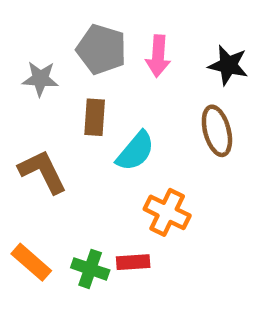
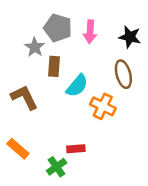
gray star: (40, 79) -> (35, 47), moved, turned 30
orange cross: (167, 212) -> (103, 106), moved
green cross: (90, 269) -> (57, 167), moved, turned 36

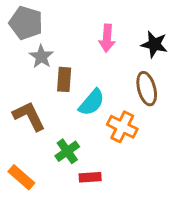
gray pentagon: (58, 28) -> (26, 23), moved
green cross: (57, 167) -> (67, 151), moved

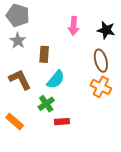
gray star: (41, 57) -> (18, 41), moved
cyan semicircle: (92, 102) -> (56, 80), moved
orange cross: (122, 127) -> (101, 87), moved

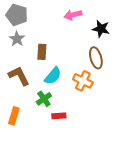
pink arrow: (74, 26) -> (73, 15), moved, turned 72
orange cross: (101, 87) -> (83, 81), moved
orange rectangle: (15, 122) -> (14, 116), turned 66

